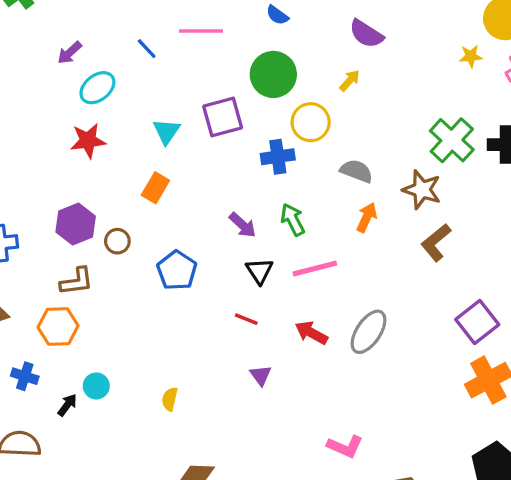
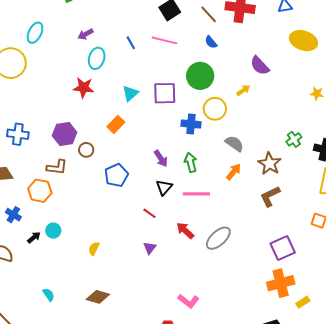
cyan ellipse: (97, 88) -> (97, 58), turned -50
green cross: (452, 140) -> (294, 139), size x0.6

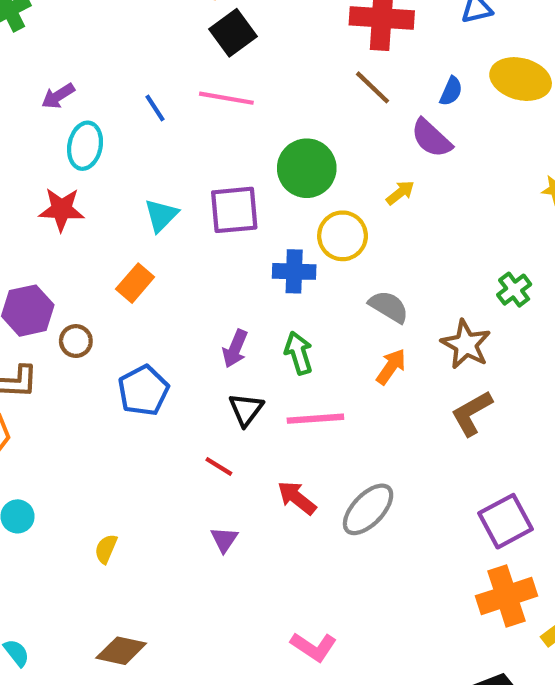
brown line: (209, 14) -> (373, 87), moved
blue semicircle: (211, 42) -> (451, 91), moved, turned -112
purple arrow: (161, 158) -> (235, 349), turned 60

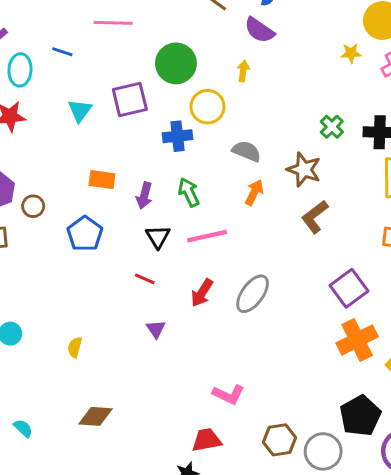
blue line: (155, 108) -> (62, 52), moved, turned -30
yellow arrow: (400, 193) -> (243, 71), turned -36
orange rectangle: (135, 283) -> (102, 180), moved, turned 65
red arrow: (297, 498) -> (202, 293), turned -88

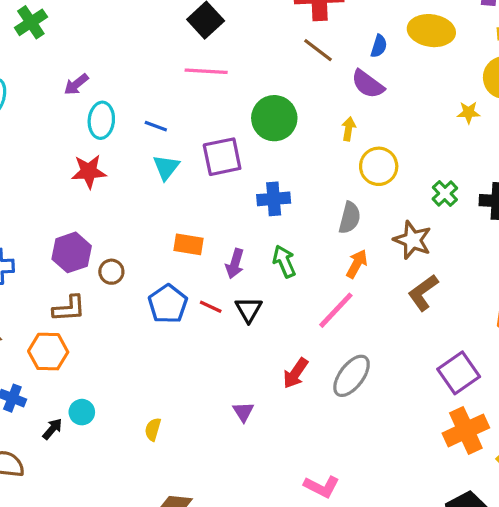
blue line: (62, 52) -> (156, 126), moved
yellow circle: (207, 107) -> (379, 166), moved
gray semicircle: (247, 151) -> (350, 218), turned 80
pink line: (207, 236) -> (336, 310), moved, turned -36
red line: (145, 279) -> (211, 307), moved

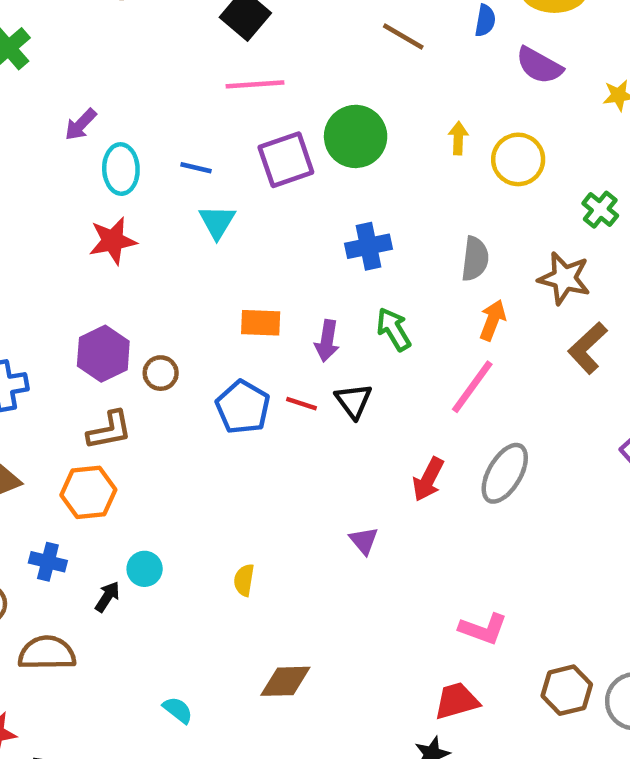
purple semicircle: (368, 84) -> (539, 65), moved
purple square: (222, 157) -> (286, 160), moved
yellow circle: (379, 166) -> (518, 159), moved

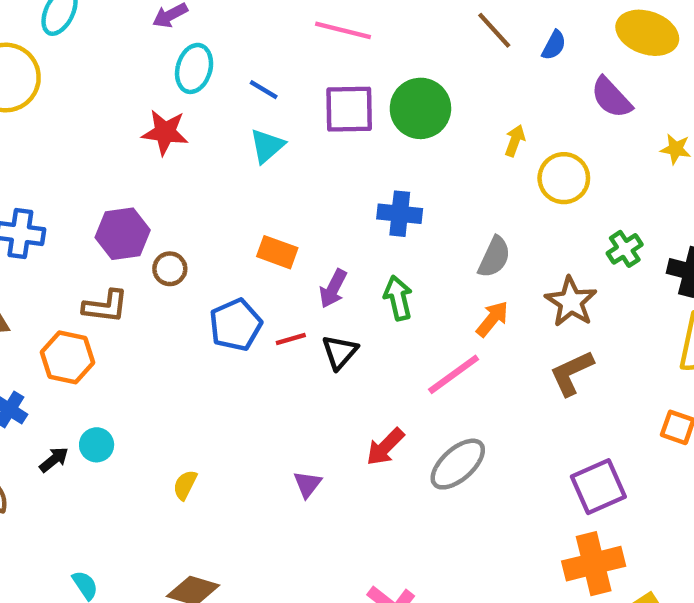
blue semicircle: (485, 21) -> (554, 45), moved
red line: (302, 404) -> (291, 339), turned -52

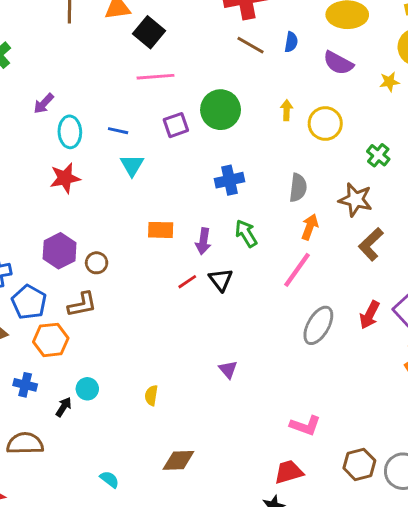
purple square: (349, 109) -> (176, 125), size x0.7
brown L-shape: (105, 306) -> (82, 305), moved
blue pentagon: (236, 325) -> (29, 302), moved
red arrow: (385, 447) -> (370, 315), moved

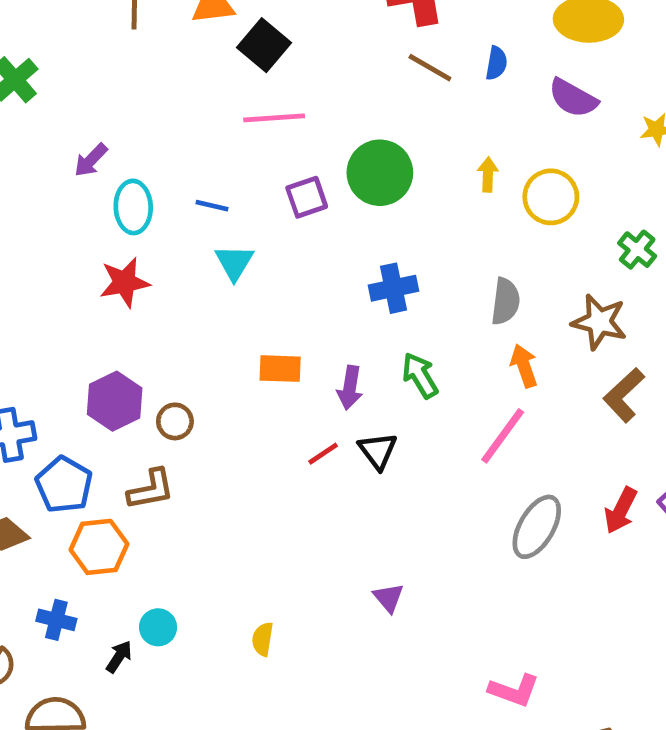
orange arrow: (310, 227) -> (524, 366), turned -40

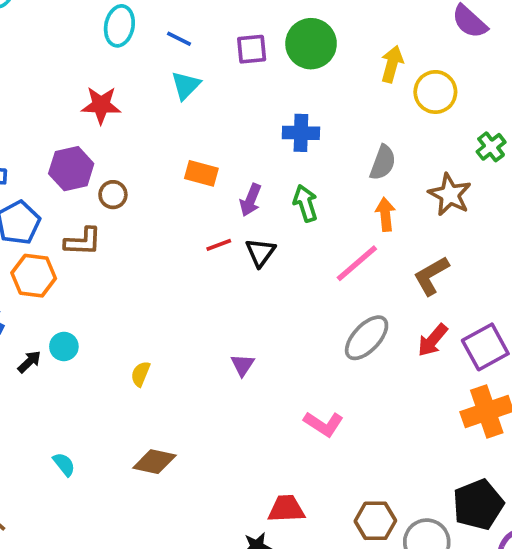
yellow arrow: (488, 174) -> (392, 64), size x1.4
red star: (125, 282) -> (101, 105), moved
brown L-shape: (624, 395) -> (431, 276), moved
pink L-shape: (514, 690) -> (324, 424), moved

